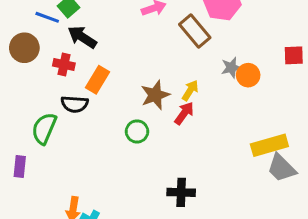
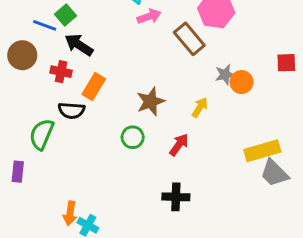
yellow arrow: (190, 90) -> (200, 107), moved
red arrow: (184, 113) -> (179, 145), moved

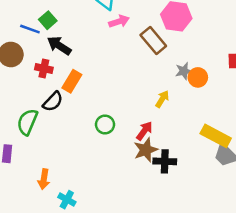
brown star: (151, 101) -> (146, 150), moved
black semicircle: (71, 110) -> (53, 102), turned -50
yellow rectangle: (262, 151) -> (216, 136), turned 44
black cross: (176, 197) -> (165, 161), moved
orange arrow: (70, 213) -> (44, 179), moved

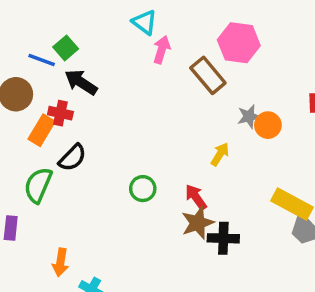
pink arrow: (119, 21) -> (162, 50), turned -54
orange rectangle: (72, 81) -> (42, 130), moved
red arrow: (144, 131) -> (196, 197), turned -72

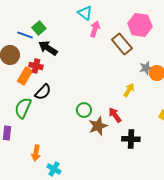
brown star: (198, 223) -> (98, 126), moved

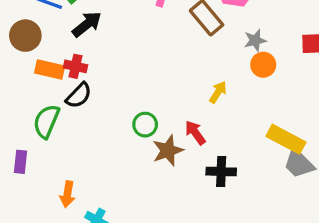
black arrow: (48, 48) -> (87, 24), turned 108
red cross: (36, 66) -> (76, 66), moved
gray star: (146, 68) -> (255, 40), moved
orange rectangle: (25, 76) -> (50, 70), turned 72

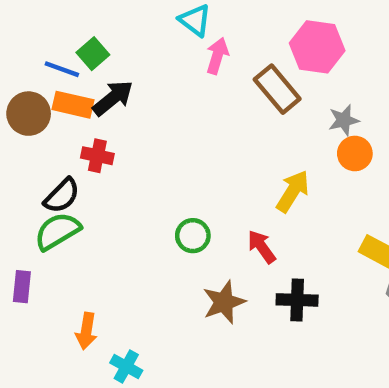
orange rectangle: (50, 70) -> (73, 105), moved
yellow arrow: (218, 92) -> (293, 191), size x1.4
black semicircle: (79, 95) -> (62, 196), moved
green semicircle: (46, 121) -> (57, 231), turned 36
brown star: (168, 150) -> (224, 302), moved

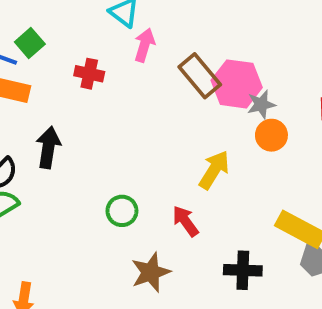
pink hexagon: (317, 47) -> (237, 84), moved
black arrow: (113, 98) -> (48, 147), moved, turned -42
red cross: (97, 156) -> (89, 74), moved
black cross: (297, 300) -> (243, 270), moved

